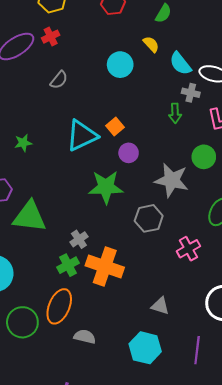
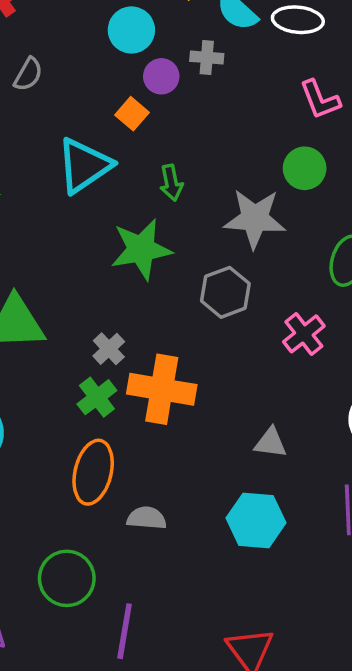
gray cross: (191, 93) -> (207, 57), moved
green arrow: (175, 113) -> (171, 183), moved
orange square: (115, 126) -> (132, 114), moved
purple circle: (129, 153) -> (161, 76), moved
green circle: (22, 322) -> (67, 578), moved

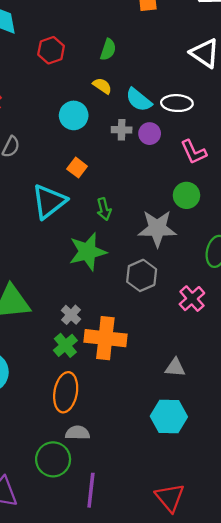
purple circle: (161, 76) -> (150, 134), moved
gray semicircle: (147, 518) -> (78, 433), moved

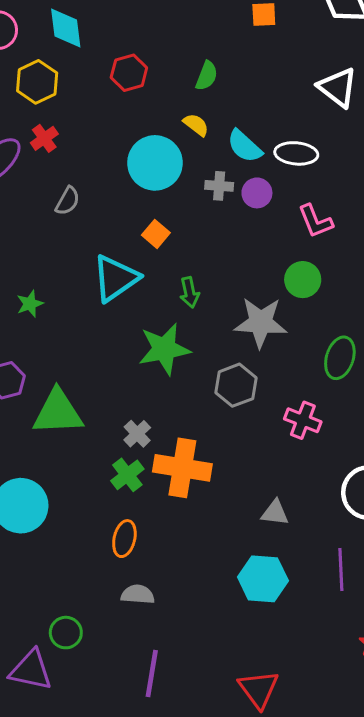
cyan circle: (74, 115) -> (155, 163), size x1.4
pink cross: (192, 299) -> (303, 420), turned -30
orange ellipse: (66, 392) -> (124, 539), size x0.7
green circle: (53, 459) -> (66, 633), moved, size x0.7

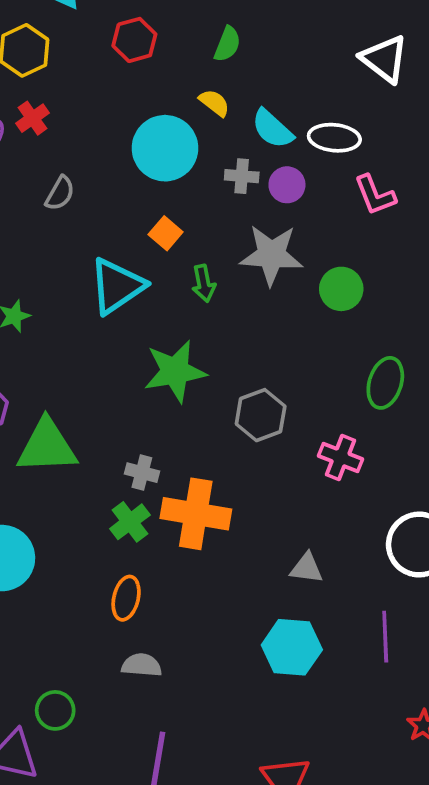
pink L-shape: (315, 221) -> (375, 195), moved
green arrow: (190, 292) -> (204, 283), moved
gray star: (261, 322) -> (271, 255), moved
gray cross: (137, 434) -> (142, 473), turned -32

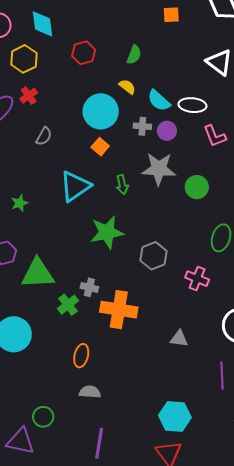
orange square: (166, 233) -> (100, 147), moved
green cross: (130, 522) -> (68, 305), moved
cyan hexagon: (292, 647) -> (175, 416), moved

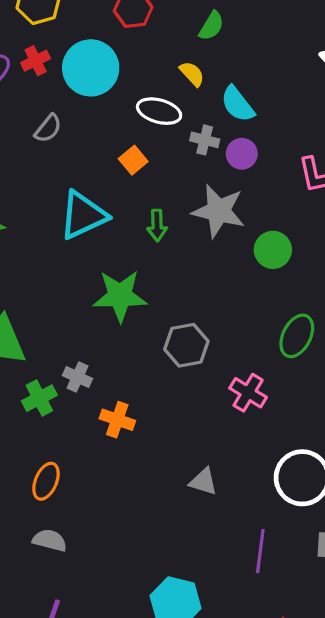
white ellipse: (192, 105) -> (159, 111), moved
cyan circle: (101, 111) -> (91, 68), moved
orange cross: (119, 310) -> (117, 420), size x0.6

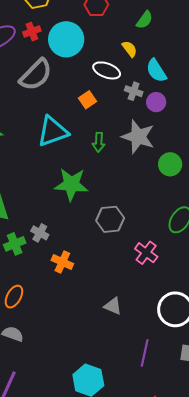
gray semicircle: (48, 128) -> (36, 75), size x1.8

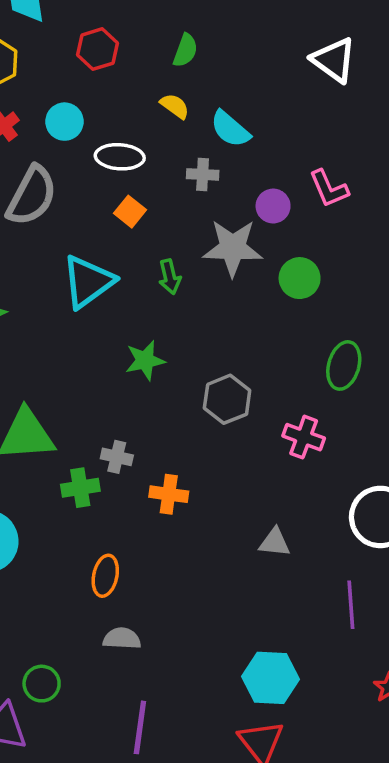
cyan circle: (66, 39) -> (64, 122), size x0.6
white ellipse: (107, 70) -> (120, 157), moved
purple circle: (156, 102) -> (273, 206), moved
green star: (71, 184) -> (145, 360), size x0.7
green cross: (15, 244) -> (80, 488), turned 30

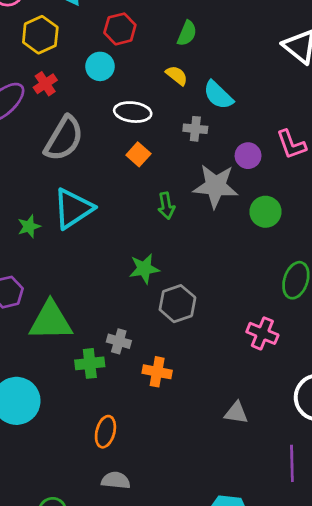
cyan circle: (64, 122) -> (100, 66), moved
cyan triangle: (88, 282) -> (73, 209), moved
gray hexagon: (227, 399) -> (177, 304), moved

